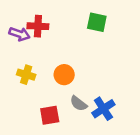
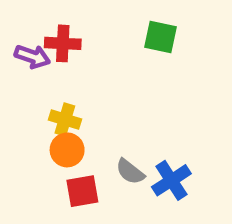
yellow cross: (26, 75) -> (65, 119), moved
orange circle: (64, 75) -> (67, 150), moved

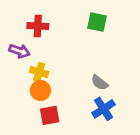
purple arrow: (32, 56) -> (19, 51), moved
gray semicircle: (130, 172) -> (100, 83), moved

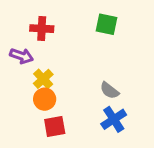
yellow cross: (39, 72) -> (43, 79), turned 30

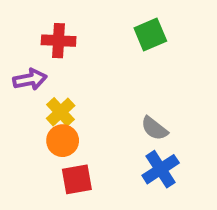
green square: (107, 24) -> (150, 35), turned -35
purple arrow: (22, 56) -> (30, 79), turned -30

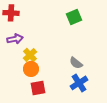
red cross: (59, 41) -> (11, 13), moved

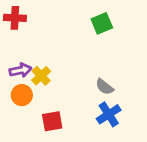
purple arrow: (15, 39) -> (20, 70), moved
orange circle: (31, 69) -> (22, 95), moved

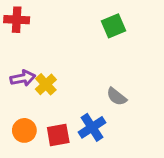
orange circle: (22, 95) -> (24, 130), moved
blue cross: (109, 114) -> (92, 127), moved

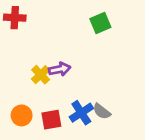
purple arrow: (23, 78) -> (60, 69), moved
gray semicircle: (117, 97) -> (102, 111), moved

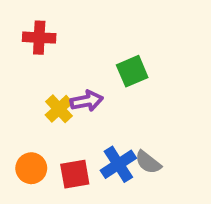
red cross: (15, 18) -> (39, 38), moved
green square: (100, 23) -> (132, 71), moved

